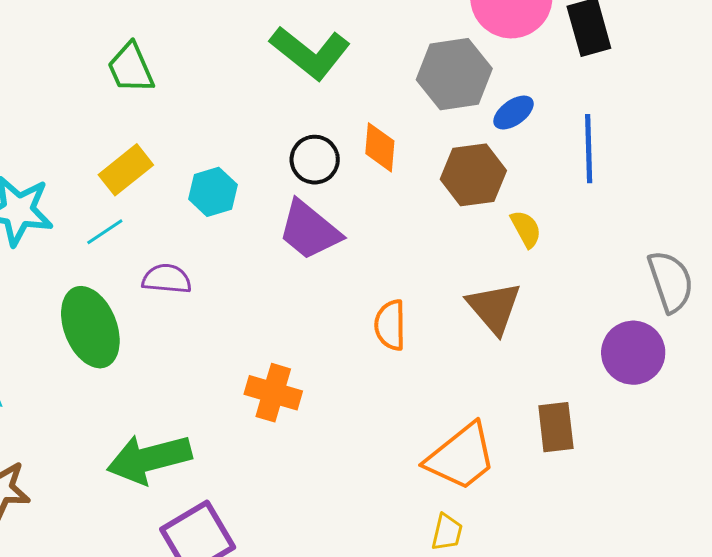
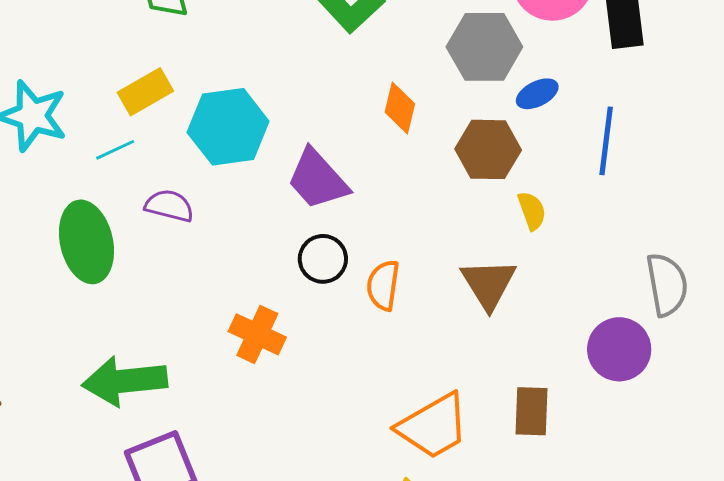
black circle: (315, 160) -> (323, 259), moved
cyan hexagon: (213, 192) -> (228, 127), size x1.6

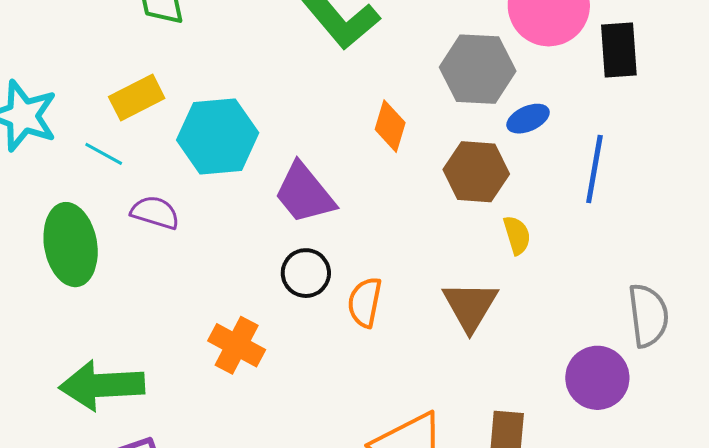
cyan line: (115, 150) -> (104, 154), turned 51

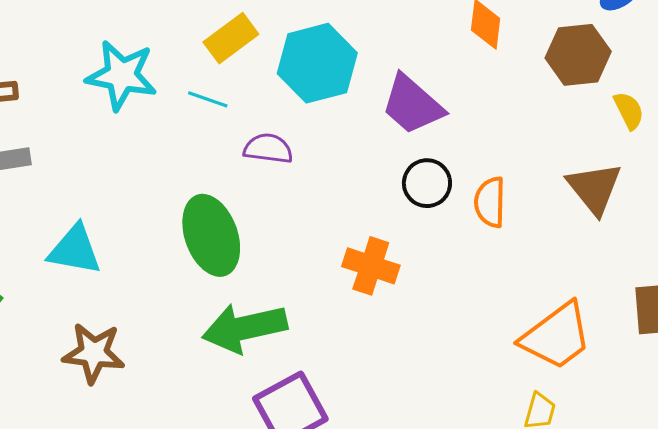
green ellipse: (71, 245) -> (211, 235), moved

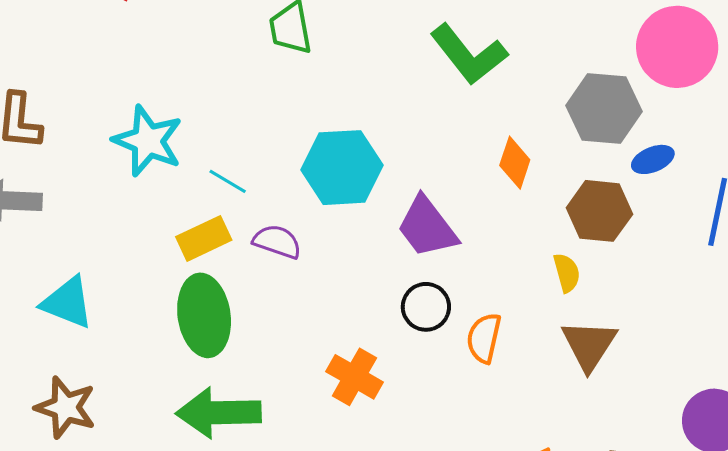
yellow rectangle: (231, 38) -> (204, 238), moved
yellow semicircle: (629, 111) -> (567, 273), moved

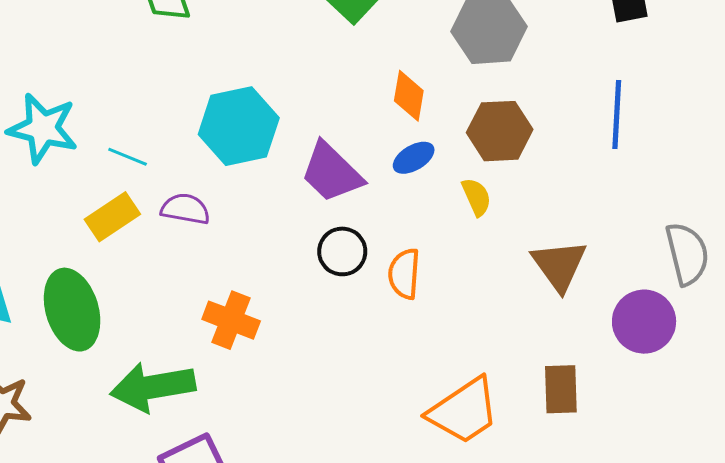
blue ellipse: (653, 159) -> (414, 158), moved
green ellipse: (204, 315) -> (72, 310), moved
brown triangle: (589, 345) -> (559, 265), moved
orange cross: (355, 377) -> (231, 320), moved

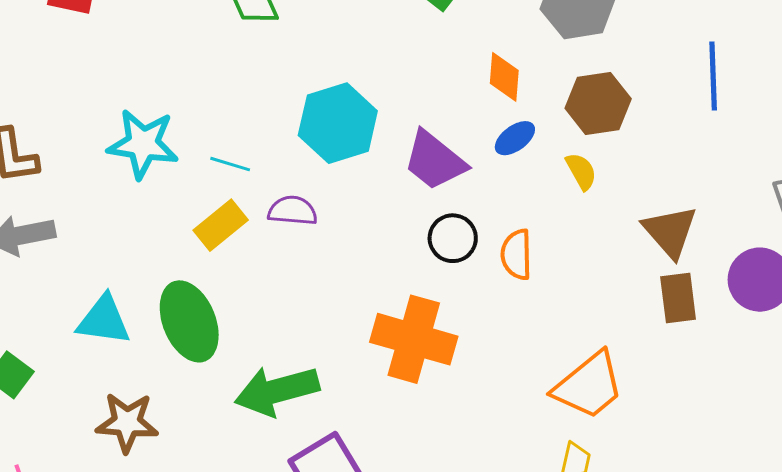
orange cross: (231, 320) -> (414, 339), moved, size x1.5
brown rectangle: (561, 389) -> (678, 298), moved

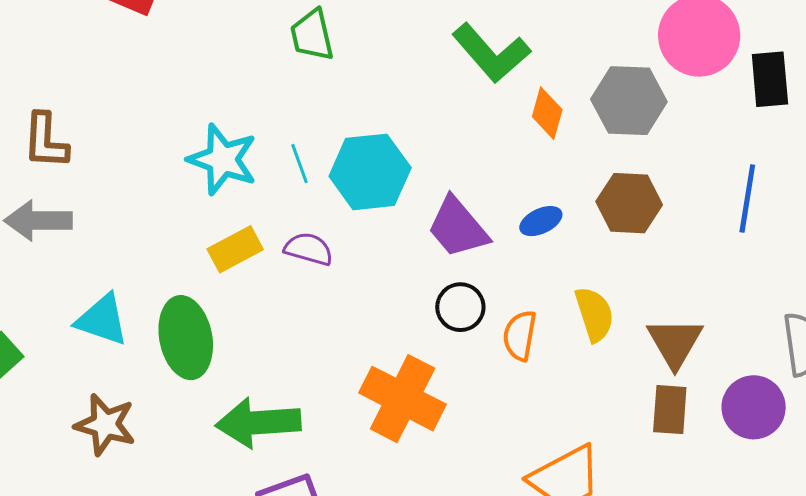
orange diamond: (504, 77) -> (547, 113), moved
cyan star: (143, 144) -> (223, 159), moved
cyan line: (230, 164) -> (300, 164), moved, turned 42
yellow semicircle: (581, 171) -> (594, 314), moved, size x1.4

